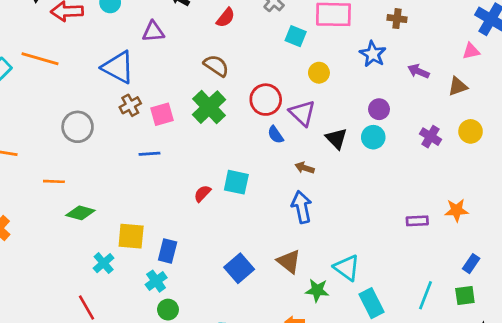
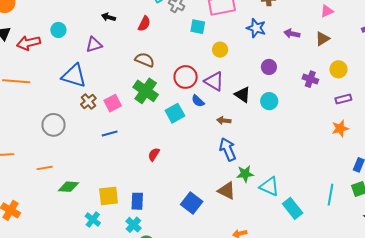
cyan circle: (373, 137) -> (269, 101), moved
cyan square: (236, 182) -> (175, 113), moved, turned -30
purple rectangle: (417, 221) -> (343, 99), moved
green star: (317, 290) -> (245, 174), moved

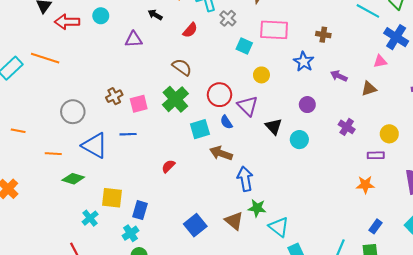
yellow circle: (338, 69) -> (389, 134), moved
blue triangle: (74, 76) -> (95, 145), moved
brown arrow: (224, 121) -> (221, 153), moved, size x1.5

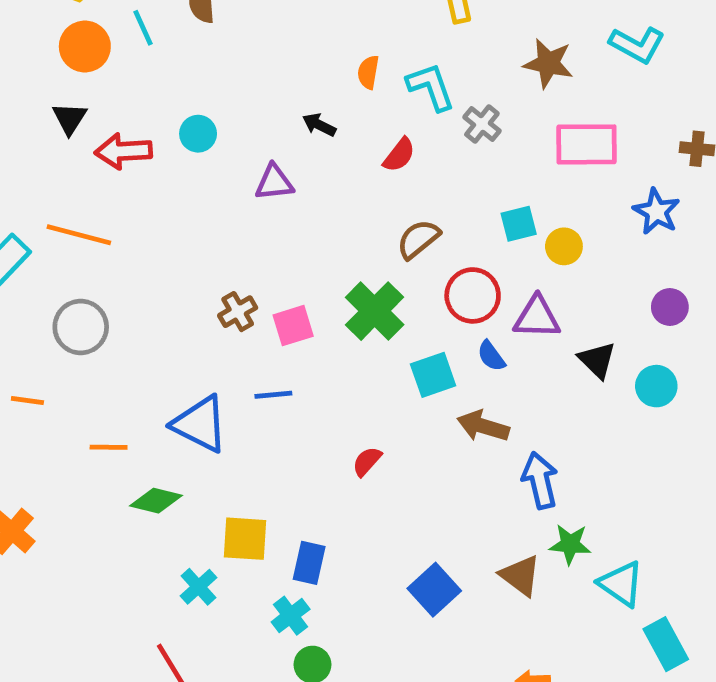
cyan square: (244, 46) -> (519, 224), moved, turned -35
brown semicircle: (182, 67) -> (418, 239), moved, turned -72
purple triangle: (248, 106) -> (537, 317), turned -40
gray circle: (73, 112) -> (81, 327), moved

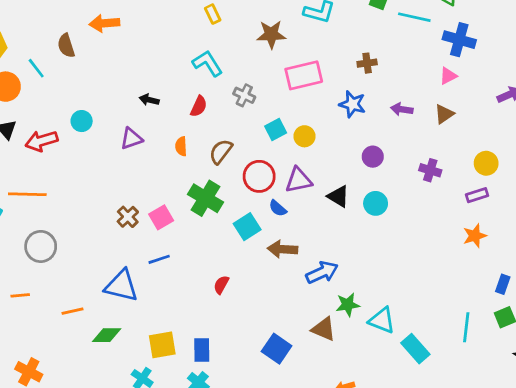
orange semicircle: (368, 72) -> (181, 146), moved
gray cross: (482, 124) -> (244, 95), moved
blue arrow: (540, 480) -> (322, 272), turned 92

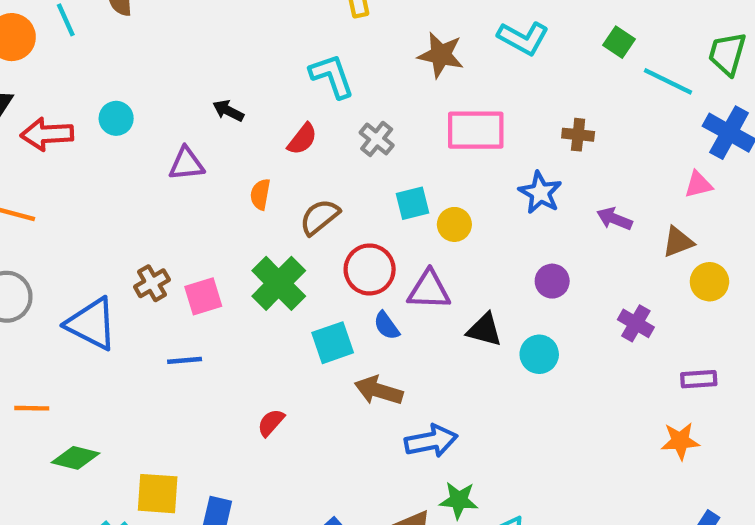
yellow circle: (486, 163) -> (709, 282), moved
black triangle: (338, 196) -> (485, 330), turned -30
blue triangle: (121, 286) -> (92, 324), moved

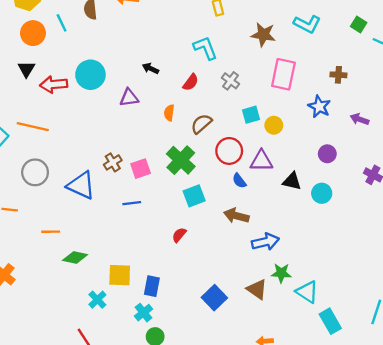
cyan circle: (116, 118) -> (90, 75), size x1.6
pink rectangle: (476, 130) -> (283, 74), turned -76
cyan square: (333, 343) -> (194, 196), moved

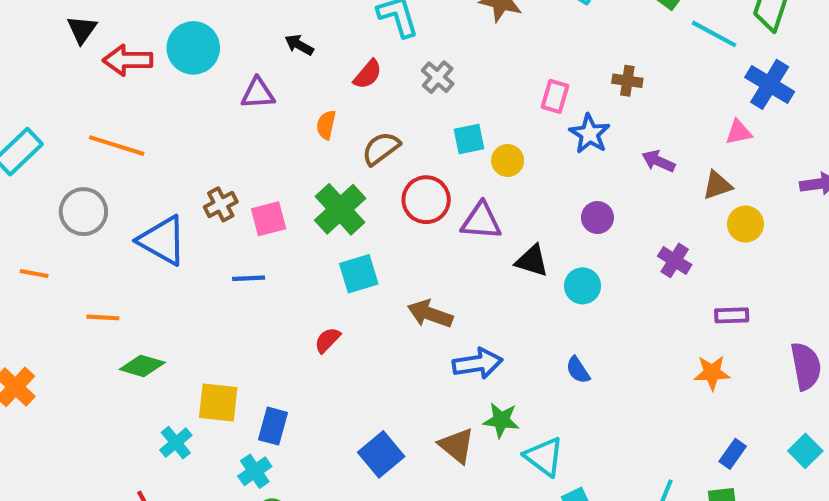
pink rectangle: (283, 74) -> (555, 96), moved, size x0.6
orange line: (33, 127) -> (117, 146), moved
blue semicircle: (239, 181) -> (578, 370), moved

